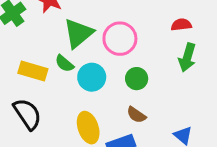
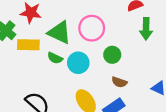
green triangle: (78, 33) -> (59, 33), turned -40
yellow rectangle: (33, 71) -> (28, 45), moved

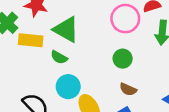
pink circle: (92, 28) -> (125, 19), moved
cyan circle: (78, 63) -> (68, 87), moved

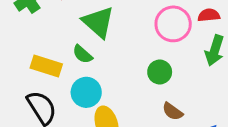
yellow rectangle: (31, 40) -> (46, 66), moved
brown semicircle: (128, 89) -> (173, 111), moved

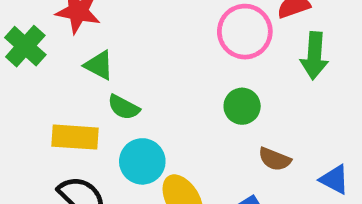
green triangle: (98, 22) -> (99, 65), moved, size x0.6

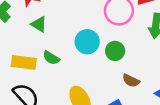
green semicircle: (124, 107) -> (51, 58), moved
cyan circle: (142, 161) -> (87, 42), moved

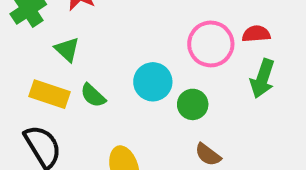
green triangle: (39, 24) -> (67, 49), moved

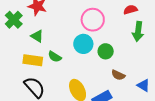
pink circle: (211, 44) -> (93, 20), moved

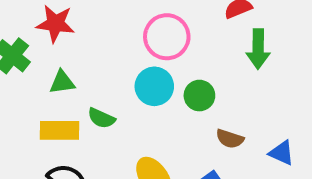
green triangle: (37, 36) -> (62, 82), turned -32

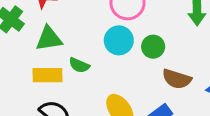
green triangle: (62, 82) -> (49, 39), size x1.4
brown semicircle: (230, 139) -> (177, 79), size x1.4

